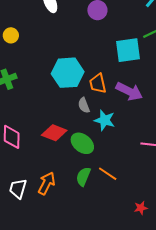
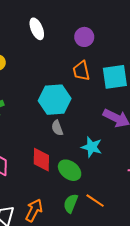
orange trapezoid: (98, 83) -> (81, 71), moved
gray semicircle: (84, 105) -> (57, 128), moved
red diamond: (54, 133) -> (41, 160), turned 70

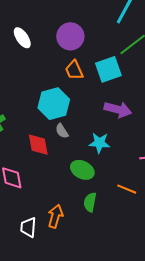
purple circle: (84, 37) -> (70, 36), size x1.4
red diamond: (41, 160) -> (38, 145), moved
orange line: (95, 201) -> (127, 189), moved

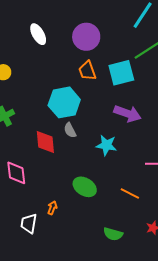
green ellipse: (82, 170) -> (85, 187), moved
green semicircle: (90, 202) -> (113, 234), moved, turned -90
orange arrow: (55, 216) -> (52, 208), moved, size x0.6

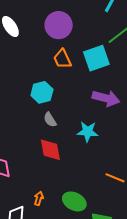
cyan hexagon: (64, 102) -> (42, 92), size x0.7
red diamond: (45, 142) -> (50, 150), moved
green ellipse: (85, 187) -> (74, 201), moved

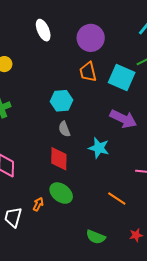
cyan square: (96, 58) -> (122, 78), turned 32
green ellipse: (74, 201) -> (61, 193), moved

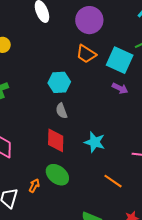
orange trapezoid: (88, 72) -> (86, 54), turned -45
purple arrow: (123, 119) -> (120, 88), moved, size x0.6
cyan star: (99, 148) -> (95, 142), moved

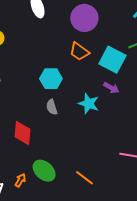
red diamond: (56, 140) -> (22, 133), moved
cyan star: (95, 142) -> (89, 104), moved
orange line: (113, 181) -> (84, 178), moved

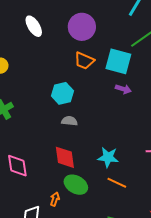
cyan star: (89, 104) -> (108, 157), moved
gray semicircle: (52, 107) -> (69, 121), turned 126
red diamond: (22, 133) -> (65, 157), moved

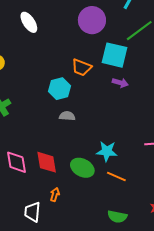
purple circle: (82, 27) -> (92, 20), moved
orange trapezoid: (84, 61) -> (82, 67), moved
red diamond: (65, 157) -> (47, 162), moved
green ellipse: (76, 185) -> (82, 168), moved

